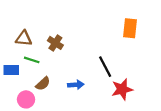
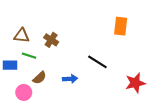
black line: (105, 67) -> (97, 62), turned -30
red star: (122, 89) -> (135, 83), moved

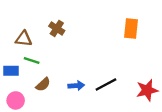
brown cross: (51, 40) -> (57, 28), moved
black line: (97, 62) -> (106, 84), moved, turned -60
pink circle: (24, 92) -> (16, 100), moved

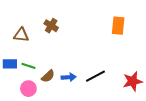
green line: (32, 60) -> (28, 66), moved
brown semicircle: (43, 84) -> (48, 76), moved
pink circle: (16, 100) -> (28, 89), moved

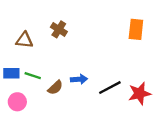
blue arrow: (69, 77) -> (79, 79), moved
red star: (133, 81) -> (140, 93), moved
pink circle: (28, 89) -> (17, 102), moved

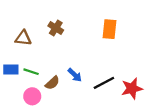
orange rectangle: (136, 29) -> (110, 29), moved
blue arrow: (79, 79) -> (75, 75), turned 48
pink circle: (17, 102) -> (32, 96), moved

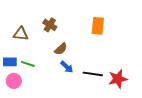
brown semicircle: (52, 83) -> (61, 49), moved
black line: (104, 83) -> (93, 74), turned 36
pink circle: (32, 96) -> (14, 81), moved

